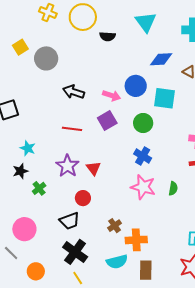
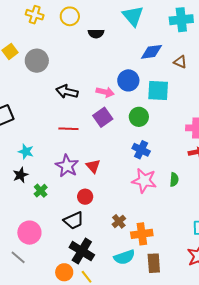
yellow circle: (83, 17) -> (70, 16), size x0.7
orange circle: (36, 271) -> (64, 272), moved

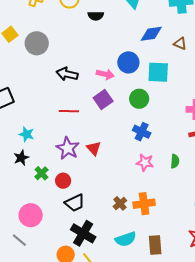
pink star: (144, 181) -> (145, 162), size x0.7
red circle: (85, 197) -> (63, 181), moved
orange cross: (142, 234) -> (144, 204), moved

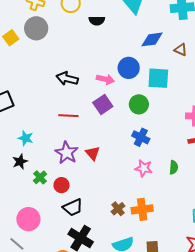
gray circle: (37, 43) -> (36, 28), moved

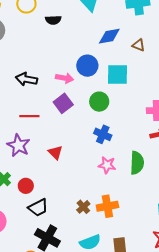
purple star: (67, 153) -> (18, 145), moved
green semicircle: (174, 167) -> (137, 163), size x1.6

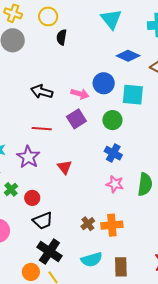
black semicircle: (53, 20) -> (62, 37), moved, turned 98
blue diamond: (109, 36) -> (128, 56), turned 30

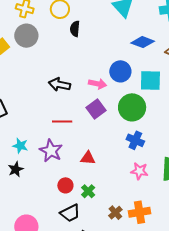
green circle: (112, 120) -> (132, 107), size x1.4
red triangle: (65, 167) -> (88, 158), turned -42
green cross: (11, 189) -> (88, 191), moved
red circle: (32, 198) -> (65, 185), moved

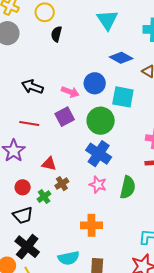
blue cross: (135, 140) -> (99, 154), size x1.4
brown cross: (115, 213) -> (62, 184), moved

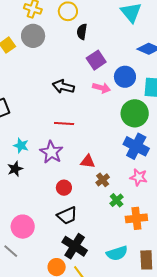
purple square: (65, 117) -> (96, 60), moved
green cross: (44, 197) -> (117, 200), moved

